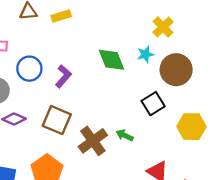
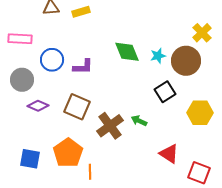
yellow cross: (163, 27) -> (202, 33), moved
cyan star: (145, 54) -> (158, 56), moved
purple L-shape: (63, 76) -> (83, 67), turned 50

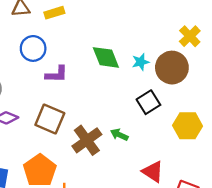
blue circle: (52, 60) -> (33, 48), moved

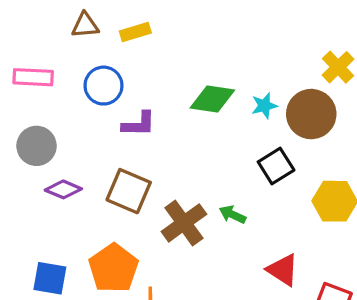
green diamond: (106, 57) -> (212, 99), turned -60

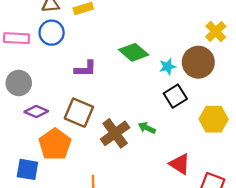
blue circle: (104, 86) -> (52, 33), moved
green diamond: (212, 99) -> (134, 52), turned 32
cyan star: (264, 106) -> (168, 67), moved
orange pentagon: (114, 268) -> (55, 144), moved

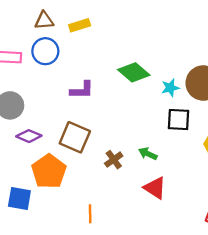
black square: (175, 96) -> (178, 120), turned 35
brown cross: (115, 133) -> (114, 160), size x0.6
red triangle: (180, 164) -> (155, 188), moved

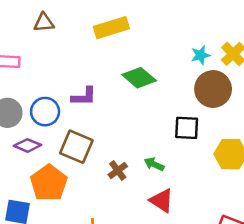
yellow rectangle: (80, 25) -> (111, 28), moved, size x1.5
blue circle: (45, 51) -> (45, 112), moved
cyan star: (170, 88) -> (200, 55), moved

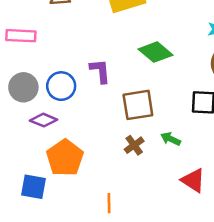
purple L-shape: (84, 97) -> (100, 71), turned -96
brown square: (76, 147) -> (138, 105), moved, turned -32
red triangle: (162, 201) -> (193, 180), moved

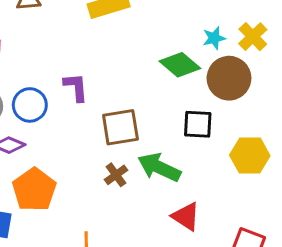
green diamond: (156, 52) -> (180, 65), moved
green arrow: (171, 139) -> (159, 167), size x1.8

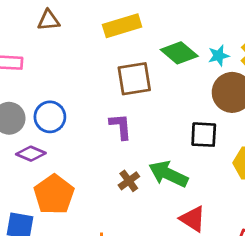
green diamond: (180, 65) -> (179, 53), moved
purple L-shape: (76, 87) -> (121, 126), moved
brown square: (120, 127) -> (134, 79), moved

